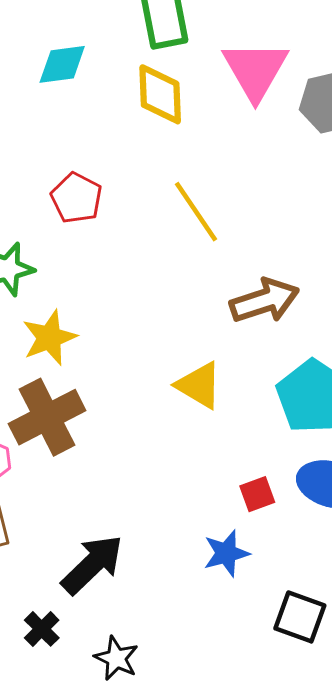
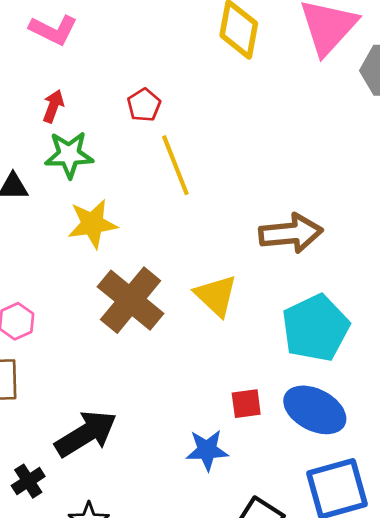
red pentagon: (76, 198) -> (144, 105), size x0.7
yellow line: (196, 212) -> (175, 165), moved
brown cross: (47, 417) -> (131, 300), moved, turned -36

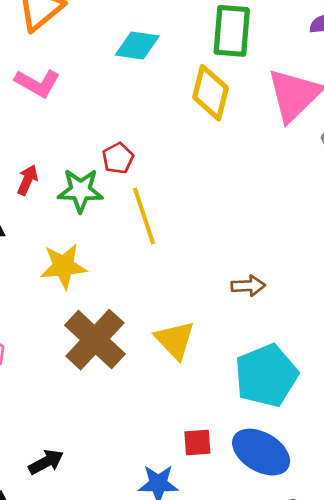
red arrow: (53, 106) -> (28, 180), moved
green star: (69, 155) -> (80, 190), moved
brown arrow: (291, 233) -> (248, 286), size x0.6
black arrow: (86, 434) -> (46, 462), size x0.6

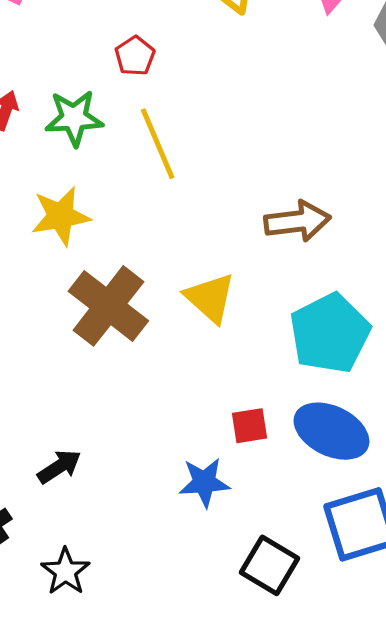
red pentagon: (118, 158) -> (135, 56), moved
brown arrow: (248, 286) -> (297, 221), size x1.5

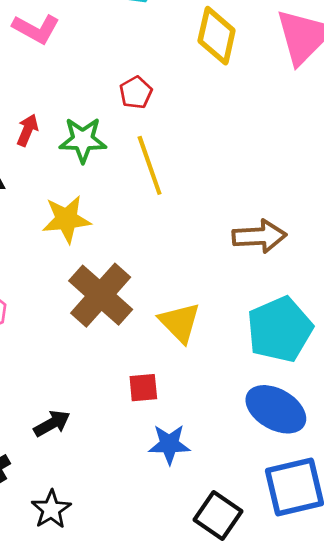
yellow triangle: (210, 298) -> (180, 322), moved
red square: (250, 426) -> (143, 388), moved

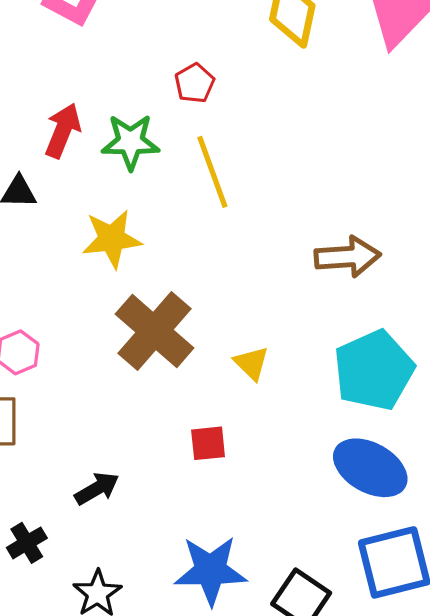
red arrow: (27, 130) -> (63, 131), size x1.4
yellow triangle: (180, 322) -> (251, 363), size x0.7
blue star: (169, 444) -> (211, 570), moved, size x1.4

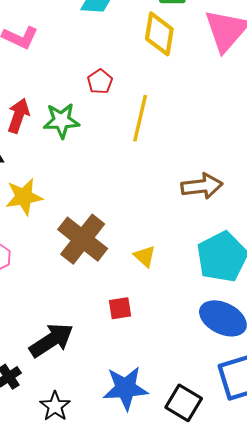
yellow line: (212, 172) -> (140, 118), moved, turned 36
yellow star: (112, 239) -> (24, 197), moved
black arrow: (97, 489) -> (51, 340), size x1.6

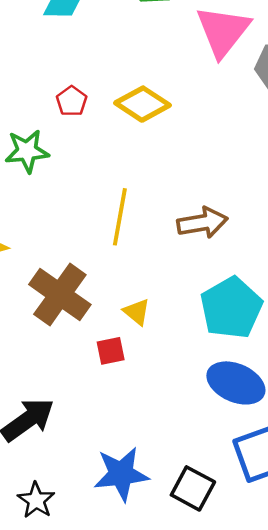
yellow diamond: (159, 34) -> (142, 104), moved, turned -63
yellow line: (140, 118) -> (120, 217), moved
red square: (120, 308) -> (111, 351), moved

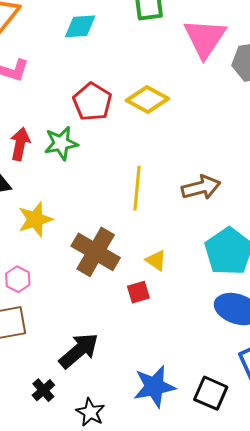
red pentagon: (72, 101) -> (92, 102), size x1.6

